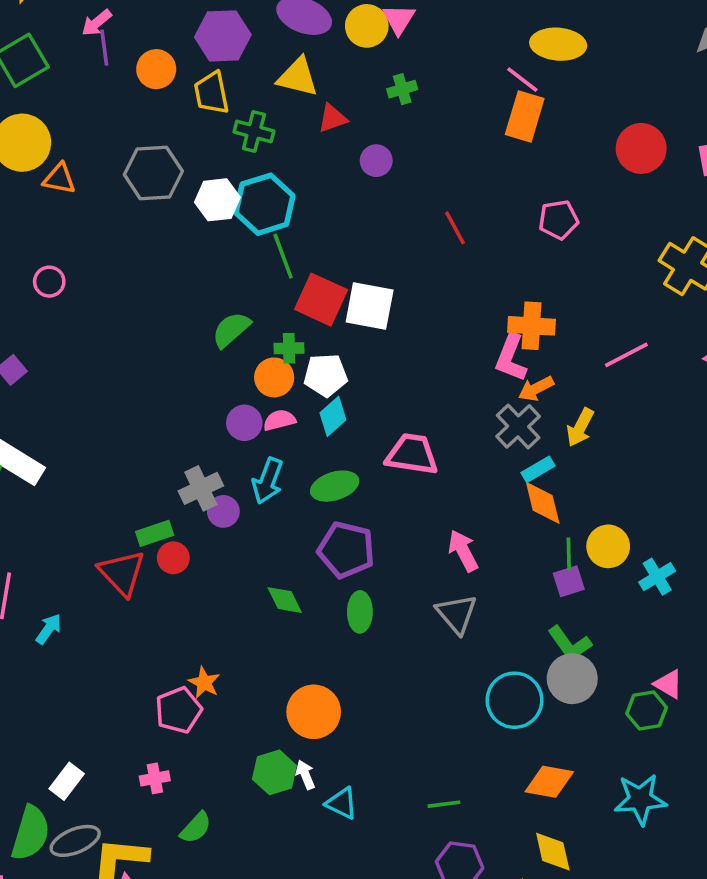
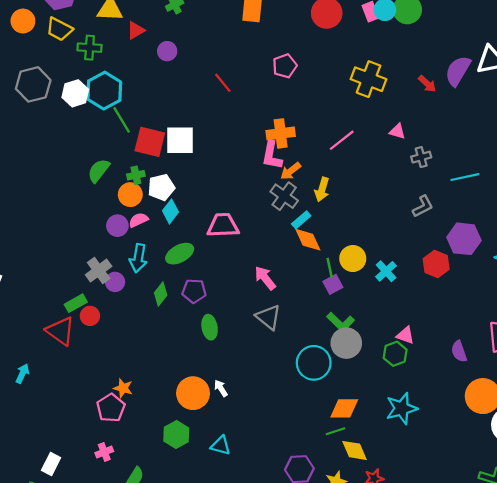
yellow trapezoid: (212, 93) -> (59, 29), turned -40
purple pentagon: (346, 550) -> (194, 291), size x0.7
green diamond: (285, 600) -> (161, 294), moved, turned 75
white arrow: (305, 775) -> (221, 388), moved
green line: (444, 804) -> (335, 431), moved

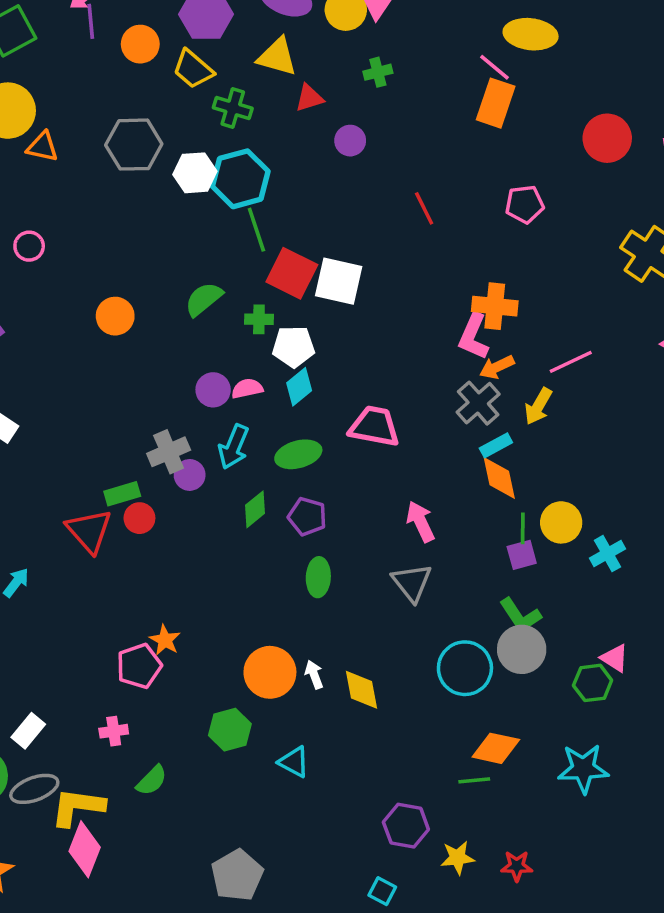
pink line: (342, 140) -> (571, 362), moved
orange circle: (130, 195) -> (115, 316), moved
yellow diamond: (355, 450) -> (361, 690), moved

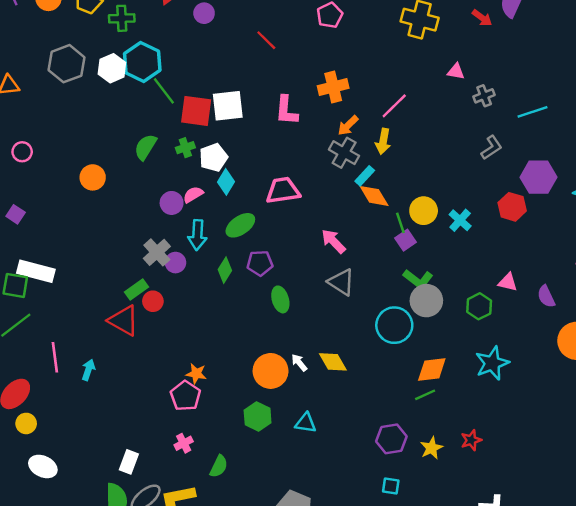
pink L-shape: (474, 336) -> (286, 110), moved
pink triangle: (615, 658) -> (508, 282), moved

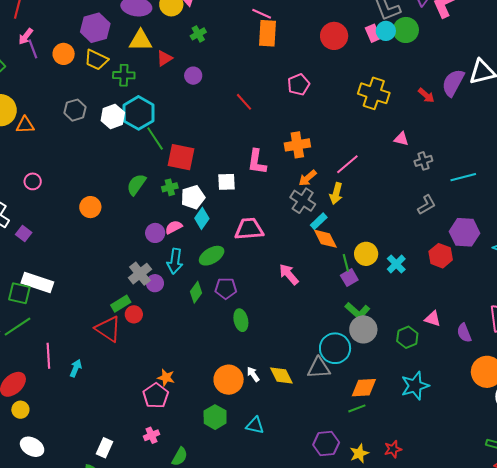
gray hexagon: (67, 64) -> (75, 110), size x0.7
white square: (228, 106) -> (227, 182), moved, size x0.7
gray triangle: (341, 282) -> (319, 368), moved, turned -40

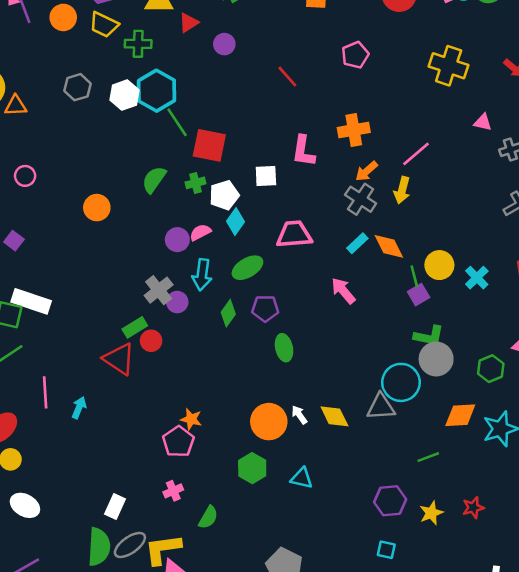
cyan rectangle: (319, 221) -> (357, 243), moved
green L-shape: (358, 311) -> (429, 336), turned -30
orange diamond: (364, 388) -> (460, 415), moved

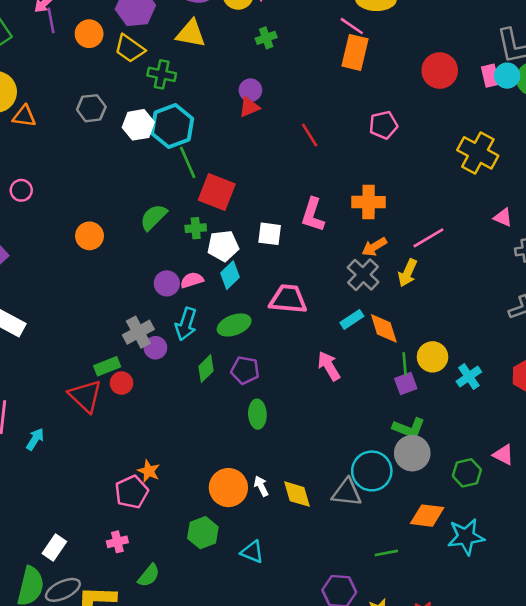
red triangle: (189, 23) -> (249, 107), moved

